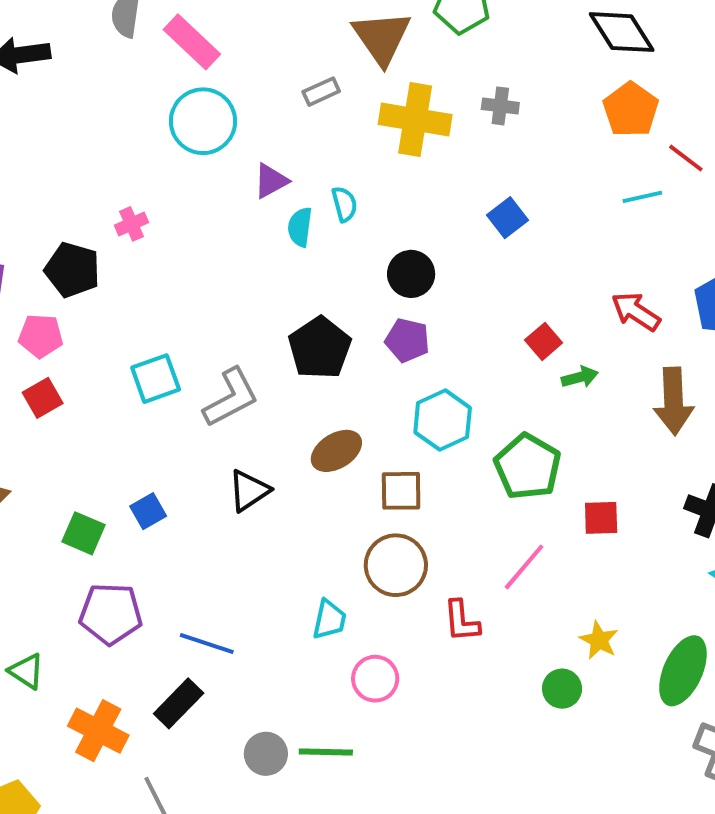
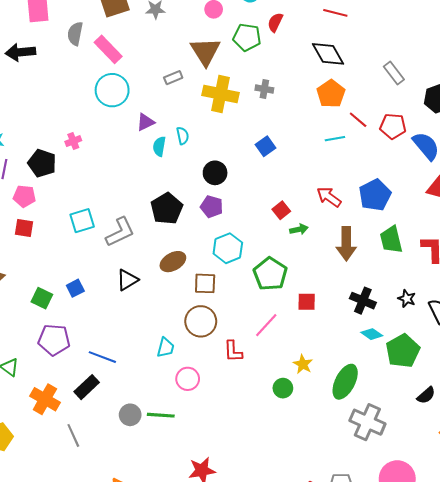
red square: (43, 398) -> (24, 228), turned 36

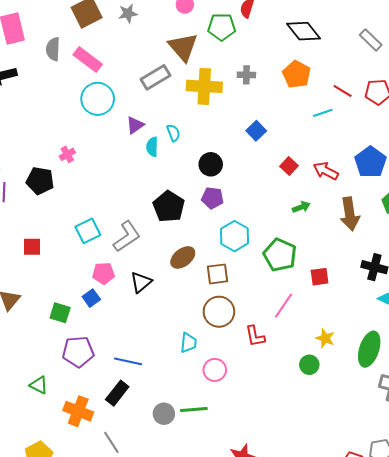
gray rectangle: (173, 78) -> (155, 77), size x1.6
orange pentagon: (331, 94) -> (297, 74), moved
pink pentagon: (24, 196) -> (103, 273), moved
red square: (281, 210) -> (289, 166), moved

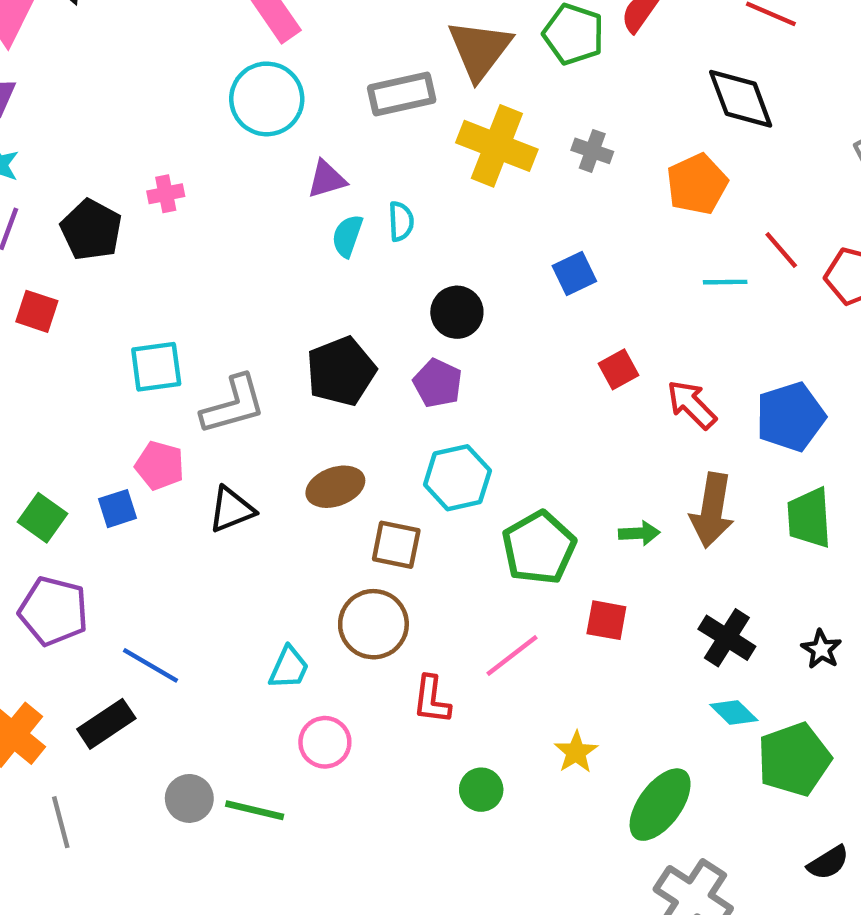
green arrow: (301, 207) -> (639, 533), moved
red square: (32, 247) -> (37, 311), moved
green circle: (309, 365) -> (481, 790), moved

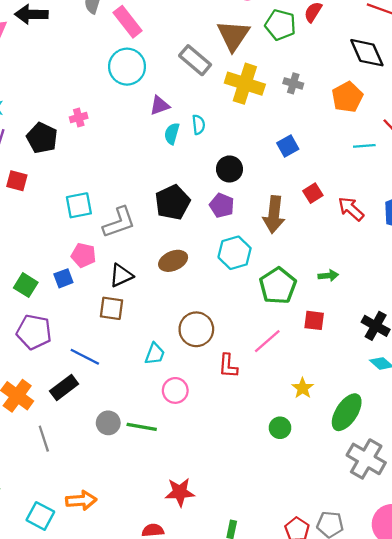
gray rectangle: (402, 94) -> (195, 60), turned 56
brown arrow: (712, 510) -> (274, 215), moved
brown square: (396, 545) -> (111, 308), moved
green circle: (481, 790) -> (280, 428), moved

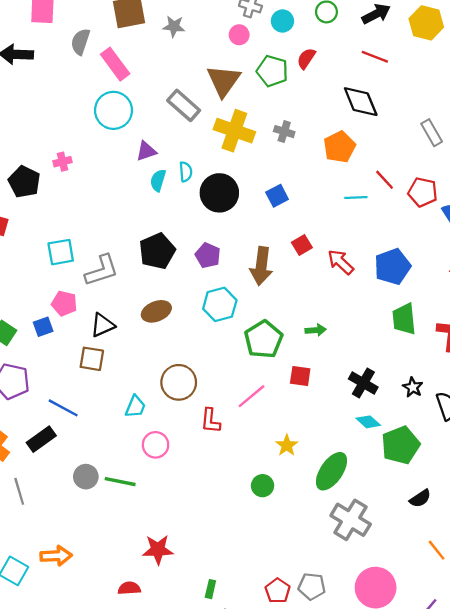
black circle: (229, 169) -> (219, 193), moved, size x1.4

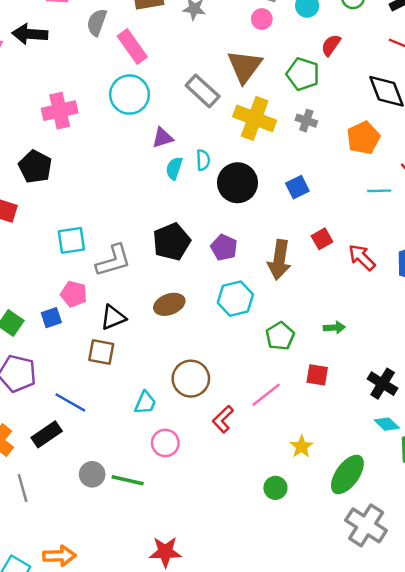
green pentagon: (272, 71) -> (303, 74), moved
pink cross: (63, 162) -> (60, 111), moved, size x1.8
green pentagon: (264, 339) -> (280, 336), size x0.7
red L-shape: (210, 421) -> (223, 419), turned 40

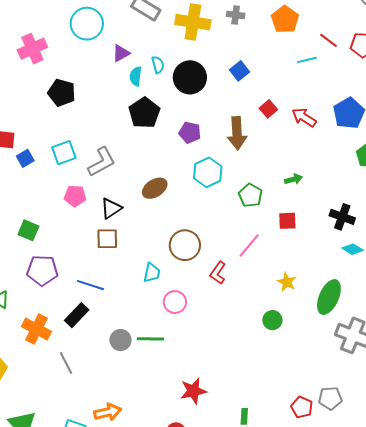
black pentagon: (35, 167) -> (62, 93), moved
black pentagon: (172, 242) -> (144, 113), moved
blue square: (51, 318) -> (25, 158), moved

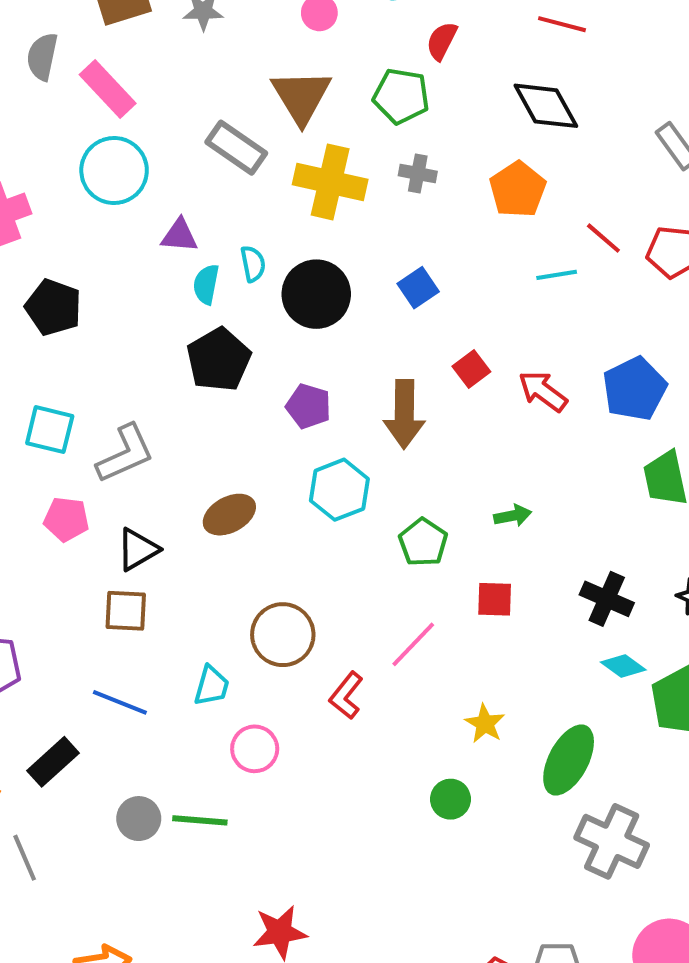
purple triangle: (121, 53) -> (179, 235), turned 30
cyan square: (64, 153) -> (50, 430), turned 30
blue line: (90, 285) -> (120, 702), moved

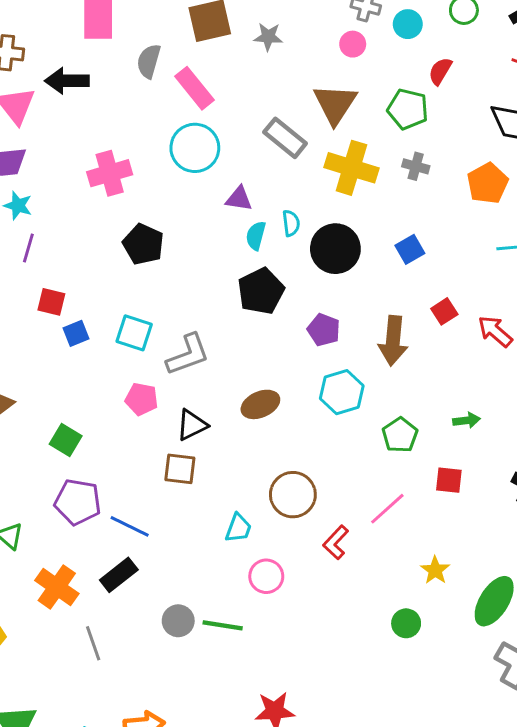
blue line: (120, 702) -> (130, 526), moved

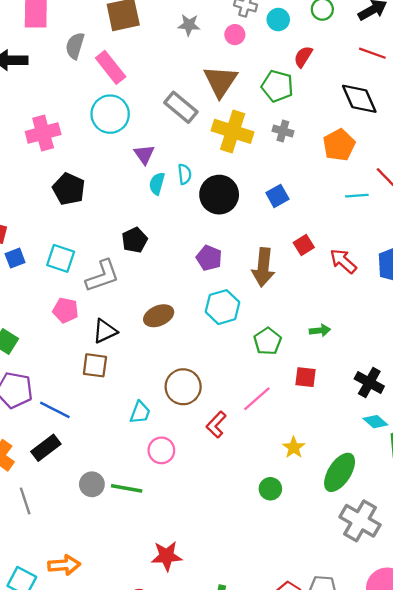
gray star: (268, 37) -> (189, 25), moved
purple triangle: (239, 199) -> (144, 154), turned 45
black pentagon: (261, 291) -> (135, 240), moved, size x0.7

